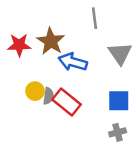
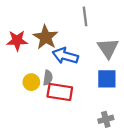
gray semicircle: (48, 96) -> (48, 78), moved
blue square: (119, 101) -> (107, 79), moved
red rectangle: (67, 102) -> (60, 92), turned -30

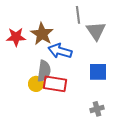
gray triangle: (108, 48) -> (96, 31), moved
gray semicircle: (48, 78) -> (44, 71), size x1.5
yellow circle: (31, 82) -> (36, 84), moved

